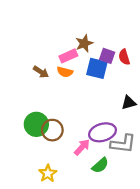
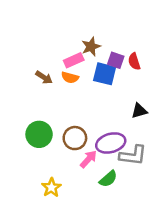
brown circle: (52, 130) -> (75, 138), moved

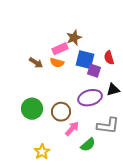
purple square: (116, 60) -> (94, 71), moved
red semicircle: (134, 61) -> (109, 58), moved
purple ellipse: (111, 143) -> (90, 98), moved

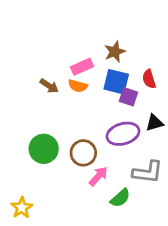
brown star: (74, 38) -> (115, 52), moved
yellow star: (42, 152) -> (22, 208), moved

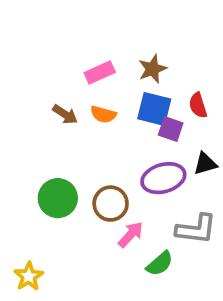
pink rectangle: (82, 67) -> (100, 73), moved

